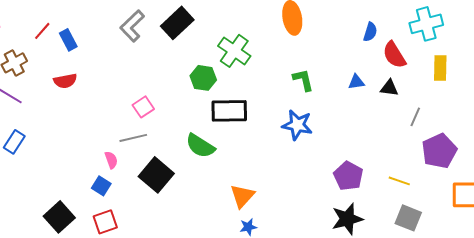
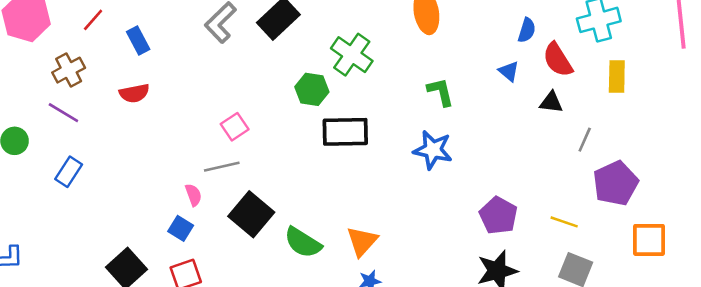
red line: (42, 31) -> (93, 20), moved
blue triangle: (356, 82) -> (509, 71), moved, turned 48
green semicircle: (200, 146) -> (303, 243), moved

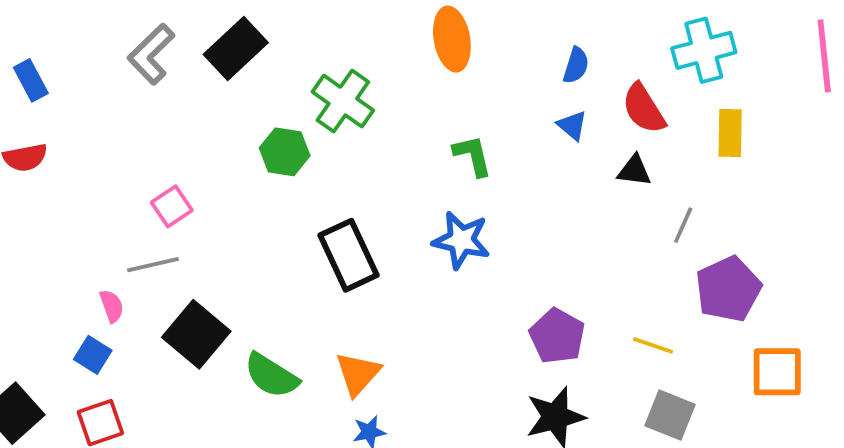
blue semicircle: (527, 30) -> (576, 65), moved
black rectangle: (345, 132) -> (349, 255), moved, turned 66

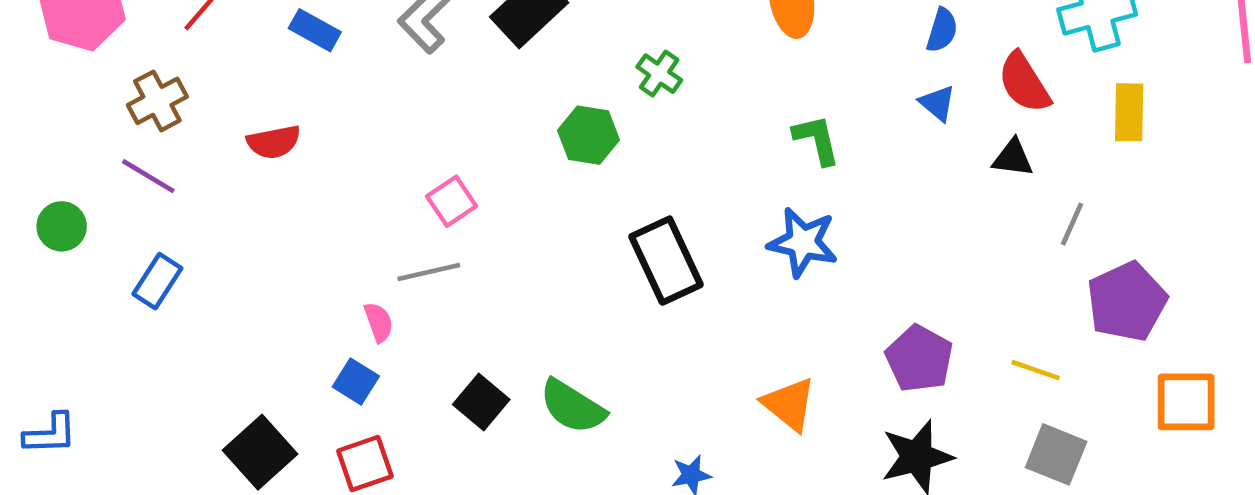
blue rectangle: (31, 80) -> (315, 30), moved, turned -33
green cross: (343, 101) -> (659, 74), size x0.6
black square: (196, 334) -> (481, 402), moved, size x0.7
orange triangle: (358, 374) -> (789, 404), moved, turned -33

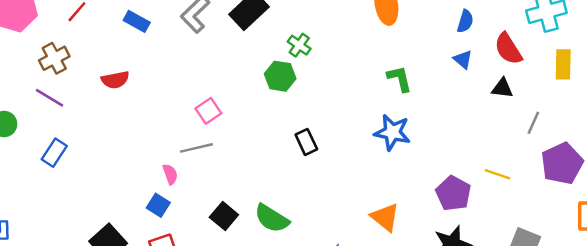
green cross: (659, 74) -> (299, 45), moved
black rectangle: (666, 261) -> (306, 142), moved, size x0.6
yellow line: (1036, 370) -> (497, 174), moved

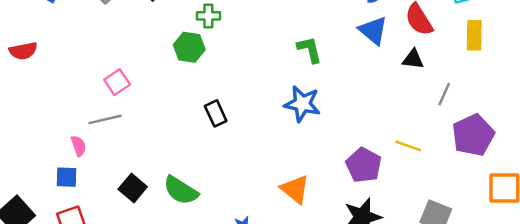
green cross: (299, 45) -> (208, 16), turned -35
blue triangle: (463, 60) -> (373, 30), size x1.5
blue square: (158, 205) -> (66, 177), turned -30

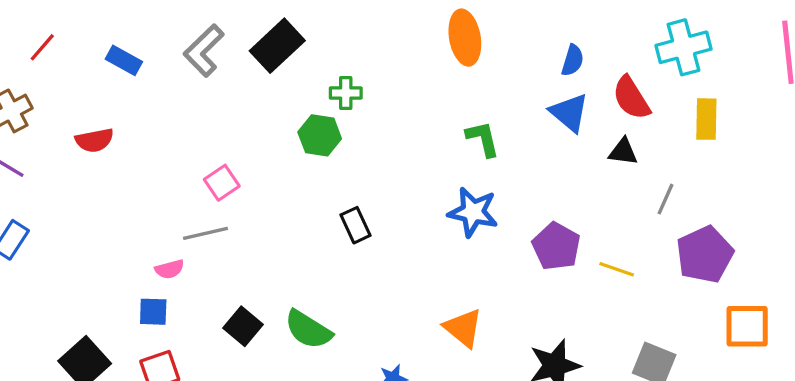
pink semicircle: (79, 146) -> (170, 269), turned 95
purple pentagon: (364, 165) -> (556, 246), moved

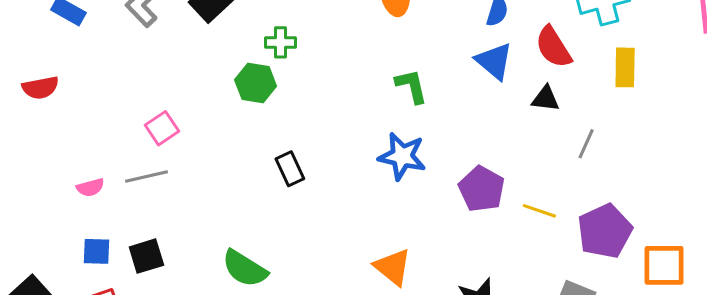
purple pentagon: (705, 255) -> (605, 231), moved
pink semicircle: (170, 269) -> (90, 187), moved
black square: (243, 326) -> (146, 256), moved, turned 33

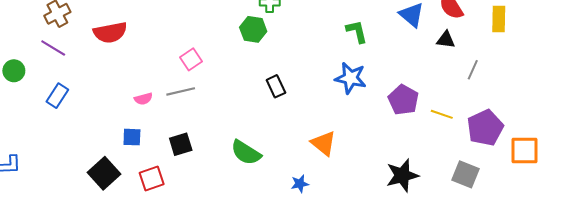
red semicircle: (40, 88) -> (110, 32), size x1.4
blue square: (97, 251) -> (132, 137), moved
orange triangle: (393, 267) -> (324, 143), moved

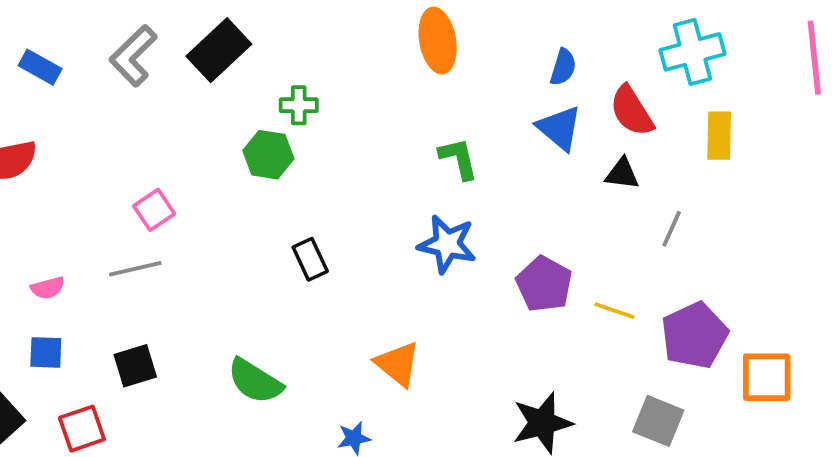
pink semicircle: (143, 99) -> (48, 288), moved

